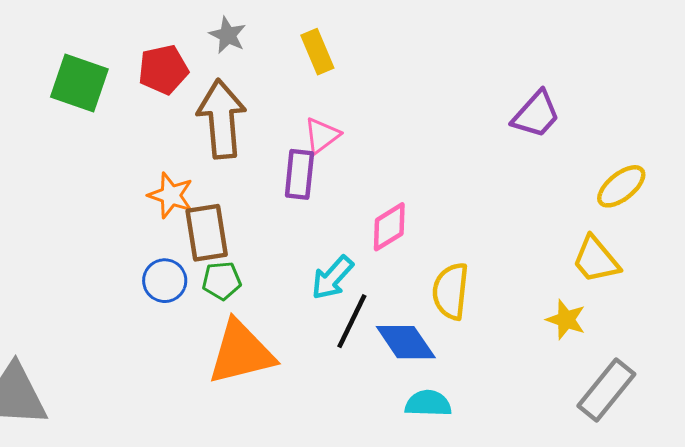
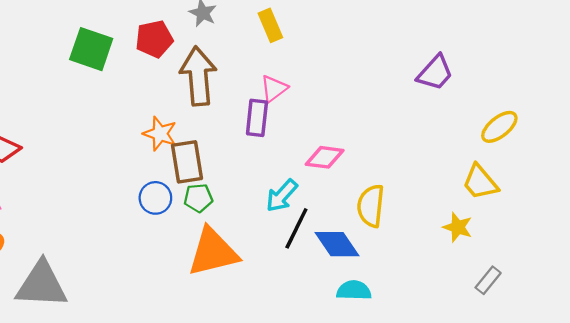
pink diamond: (389, 227) -> (325, 157), turned 39
gray rectangle: (606, 390) -> (488, 280), size x0.6

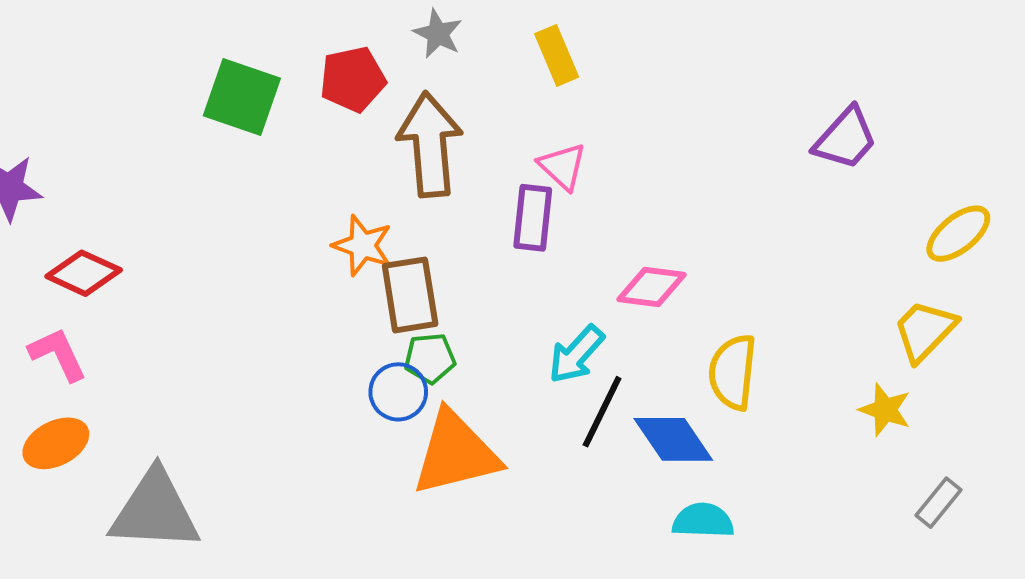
pink triangle: (274, 89) -> (562, 166), turned -40
yellow trapezoid: (480, 182) -> (925, 331), turned 84
blue circle: (155, 198) -> (398, 392), moved

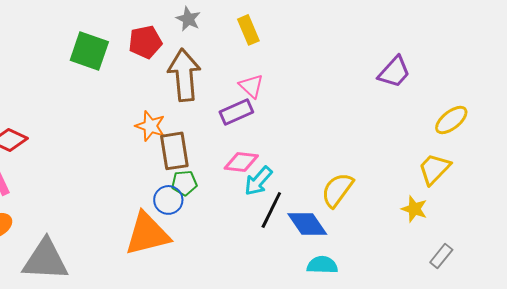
purple rectangle: (533, 218) -> (236, 112), turned 60
pink diamond: (652, 287) -> (241, 162), moved
yellow semicircle: (733, 372) -> (337, 190), turned 30
orange triangle: (456, 453) -> (147, 234), moved

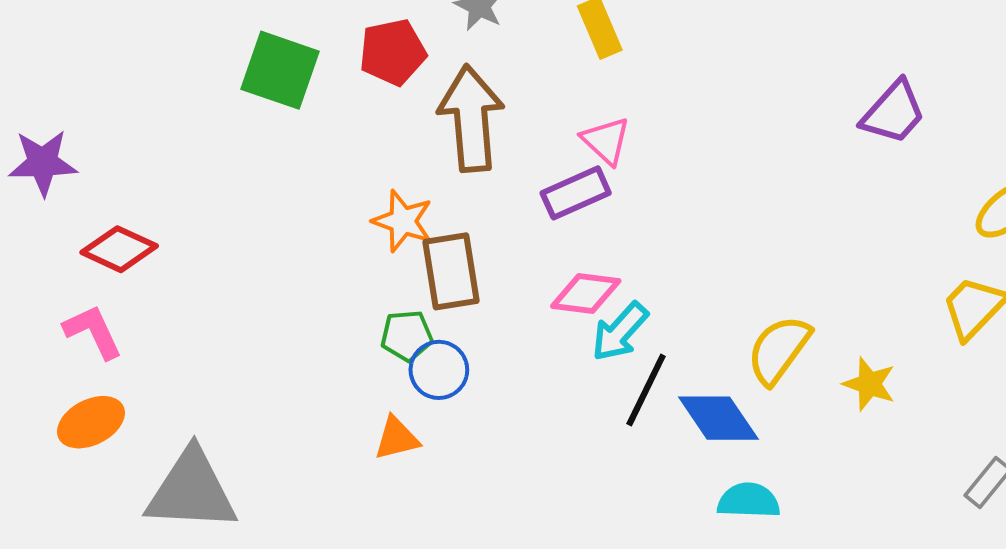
green pentagon: (184, 183) -> (407, 336), moved
yellow star: (414, 209) -> (869, 384), moved
orange triangle: (147, 234) -> (397, 438), size x0.5

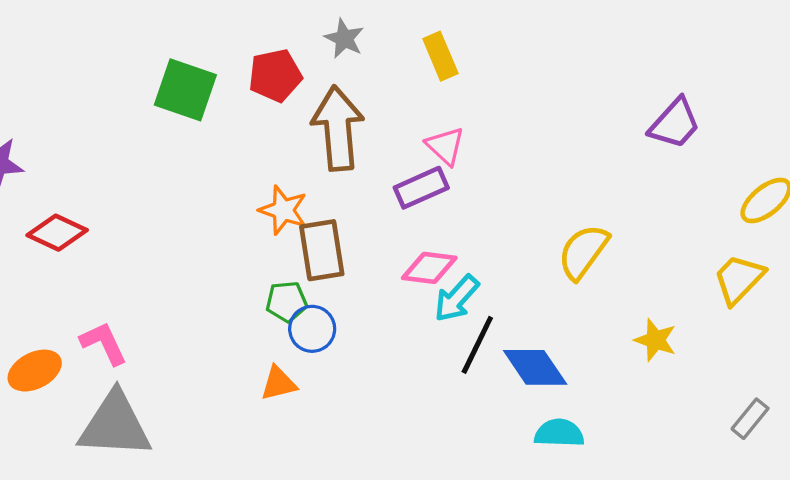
pink L-shape: (93, 332) -> (104, 343), moved
yellow semicircle: (779, 350) -> (583, 252), moved

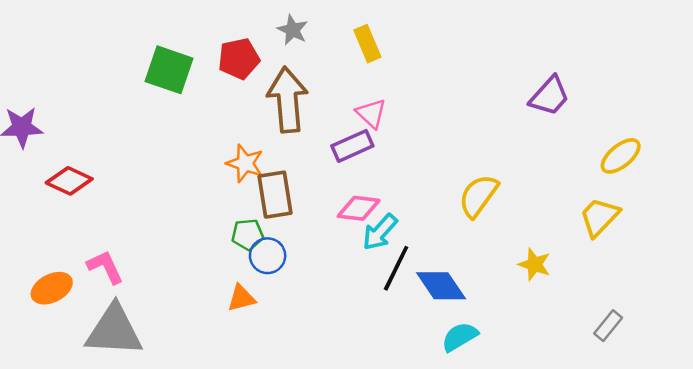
cyan semicircle: (559, 433) -> (460, 337), turned -33

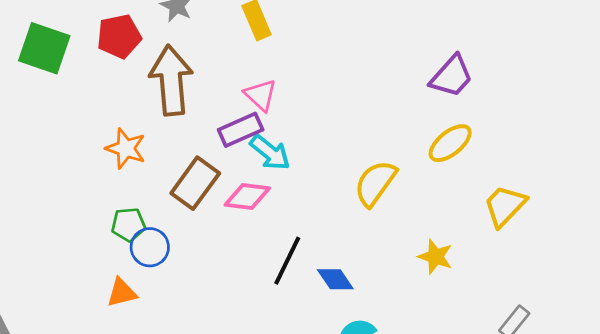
yellow ellipse: (621, 156) -> (450, 143), moved
brown rectangle: (275, 195) -> (195, 183), moved, turned 45
cyan arrow: (380, 232) -> (270, 152), moved, turned -93
blue diamond: (441, 286) -> (335, 279), size x0.7

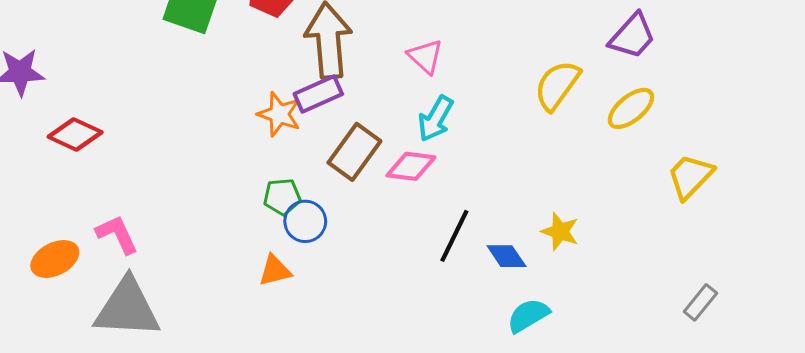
purple rectangle: (241, 130) -> (318, 94), moved
cyan arrow: (270, 152) -> (436, 119), turned 81
yellow semicircle: (375, 183) -> (557, 85), moved
yellow star: (435, 257) -> (560, 231), moved

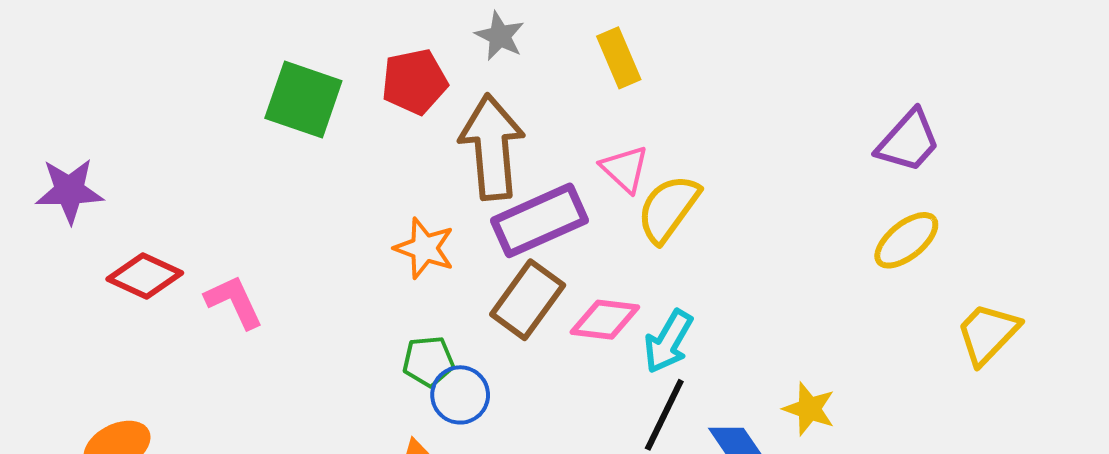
yellow semicircle: (557, 85) -> (668, 209), moved
purple rectangle: (318, 94) -> (539, 220), moved, size x1.4
cyan arrow: (436, 119) -> (668, 341), moved
pink L-shape: (117, 234) -> (234, 302), moved

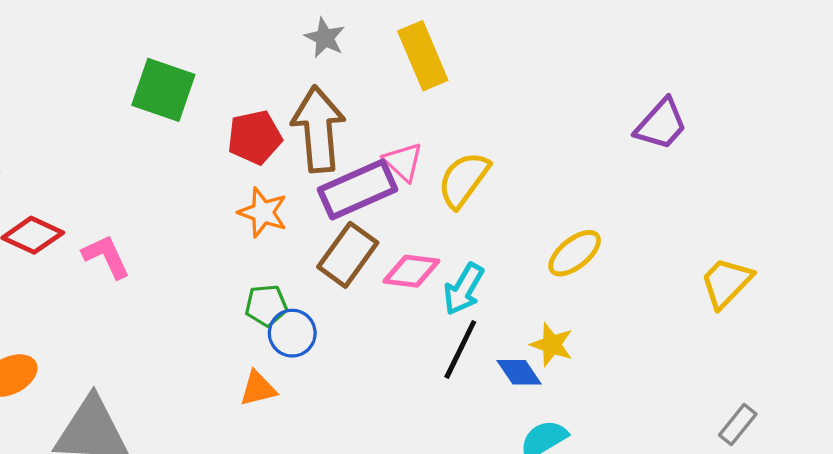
yellow rectangle: (619, 58) -> (423, 56), size x1.4
red pentagon: (414, 82) -> (255, 137), moved
pink triangle: (625, 169) -> (403, 162), moved
yellow ellipse: (906, 240) -> (575, 253), moved
yellow star: (809, 409) -> (552, 345), moved

